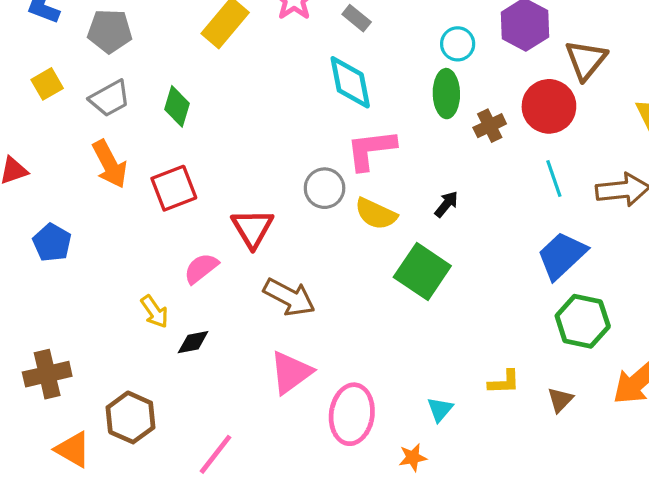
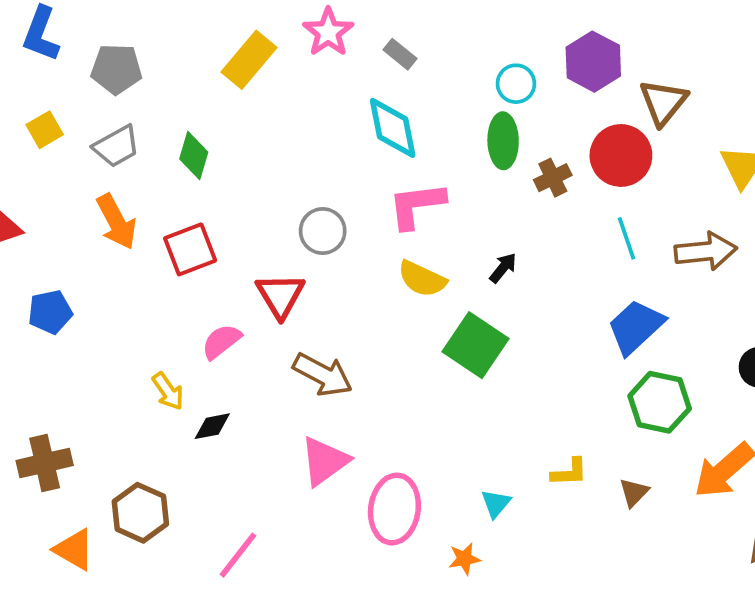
gray circle: (325, 188) -> (323, 231), moved
blue pentagon: (52, 243) -> (50, 312), turned 30

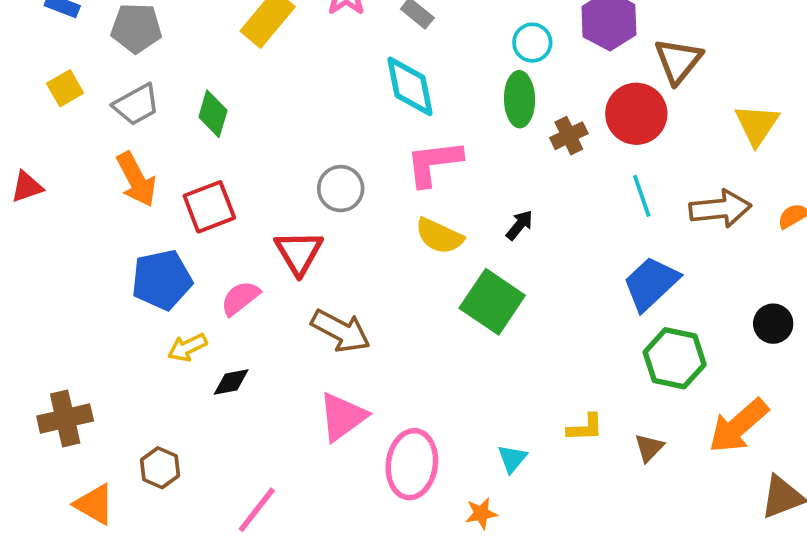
blue pentagon: (50, 312) -> (162, 280), moved, size x1.4
yellow arrow: (168, 391) -> (187, 347), turned 99
brown hexagon: (140, 513) -> (160, 468), size x0.7

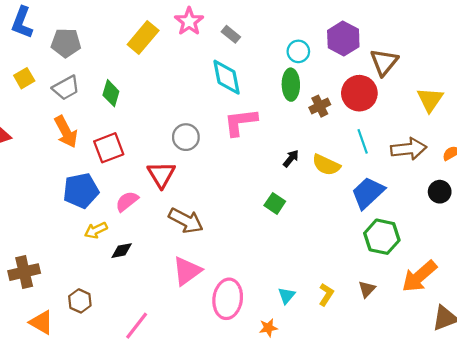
yellow semicircle: (439, 236) -> (326, 165), moved
green square: (492, 302) -> (275, 203), size x0.6
black circle: (773, 324) -> (440, 192), moved
yellow L-shape: (585, 428) -> (326, 295), moved, turned -55

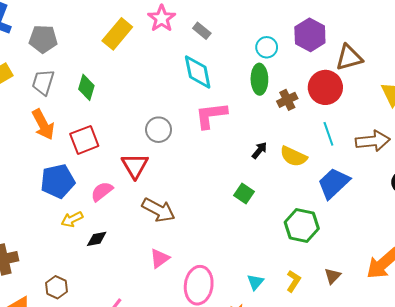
brown triangle: (384, 62) -> (349, 58), turned 36
gray trapezoid: (66, 88) -> (43, 82), turned 136
green hexagon: (382, 237) -> (302, 225), moved
pink triangle: (187, 271) -> (160, 258), size x0.7

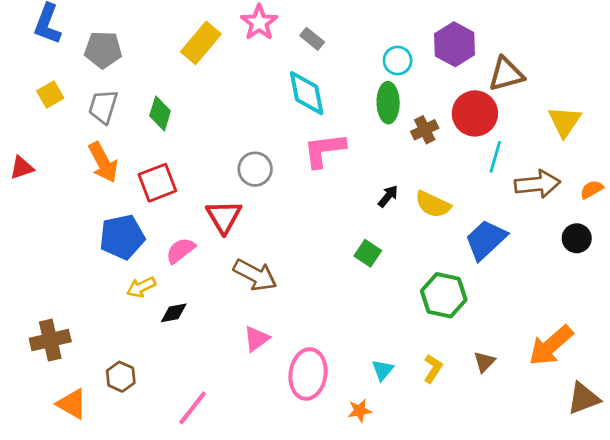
cyan line: (328, 134) -> (495, 157), moved, turned 35

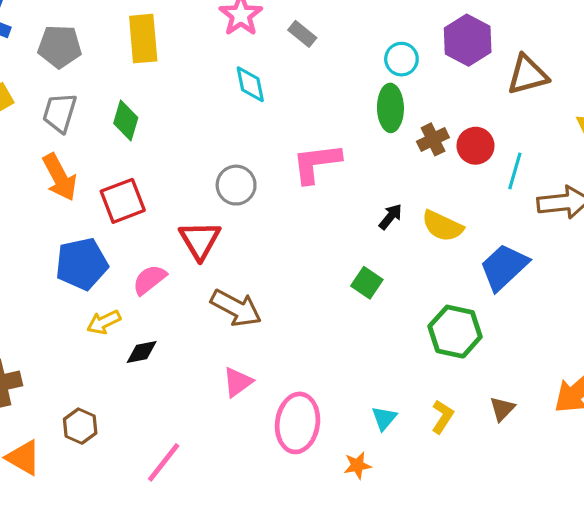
yellow rectangle: (201, 43) -> (143, 39), moved, turned -45
cyan diamond: (307, 93) -> (250, 84), moved, size x0.7
red circle: (475, 113) -> (476, 146), moved, size x0.7

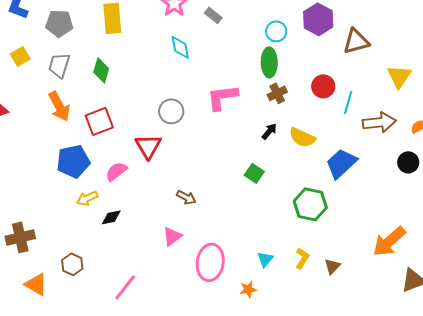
brown cross: (433, 139) -> (277, 93), moved
brown arrow: (236, 308) -> (186, 197), moved, size x0.6
brown triangle: (502, 409) -> (332, 266), moved

